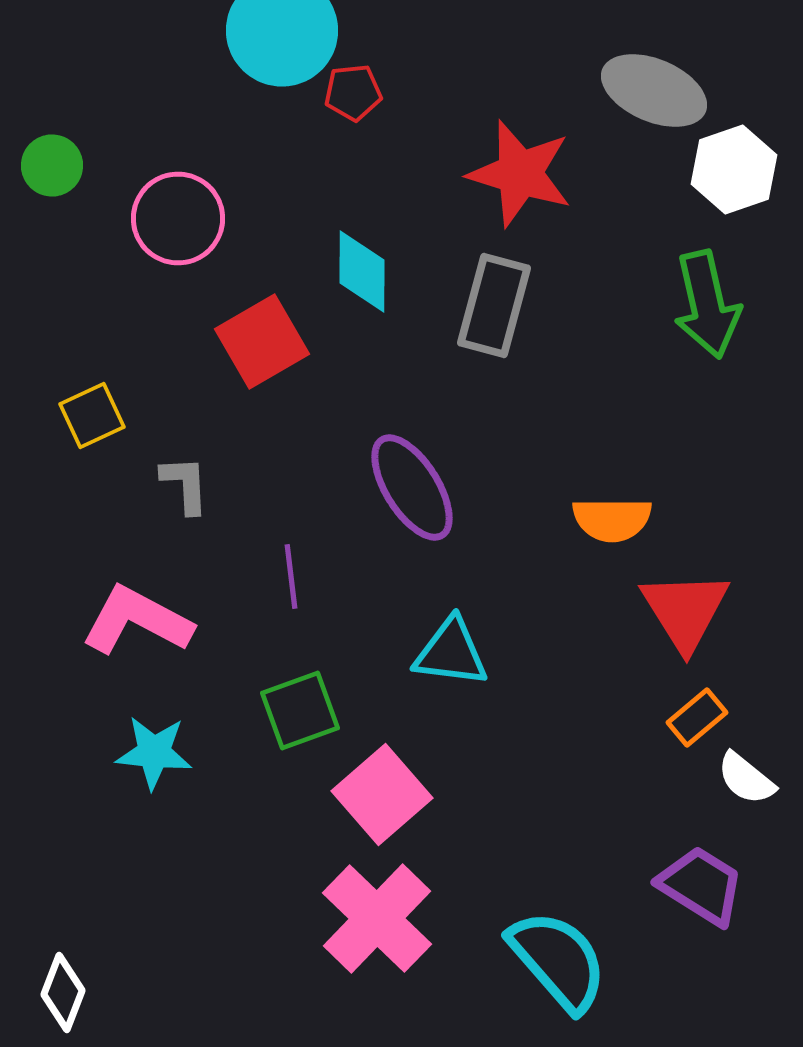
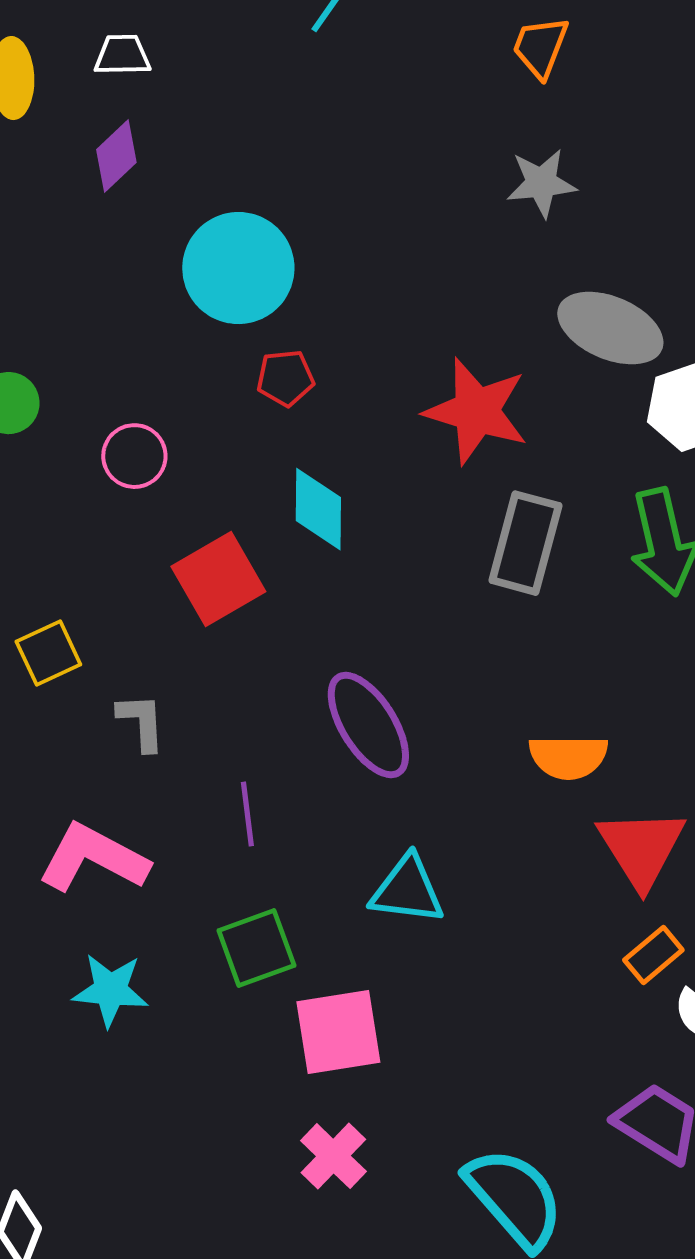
red pentagon: (353, 92) -> (285, 378), moved
pink circle: (178, 218) -> (134, 456), size x0.7
gray rectangle: (494, 306) -> (525, 543), moved
pink square: (382, 794) -> (338, 1032), turned 32
pink cross: (377, 918) -> (333, 1156), size x0.6

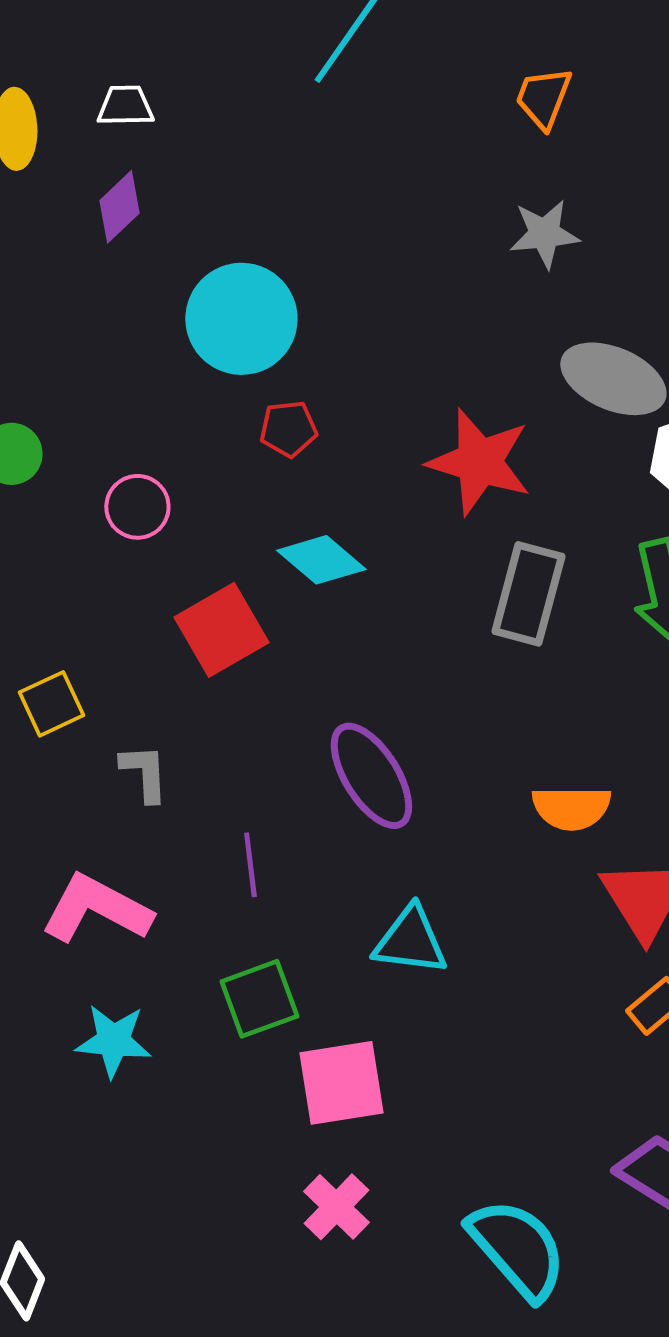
cyan diamond: (318, 509) -> (321, 560), turned -50

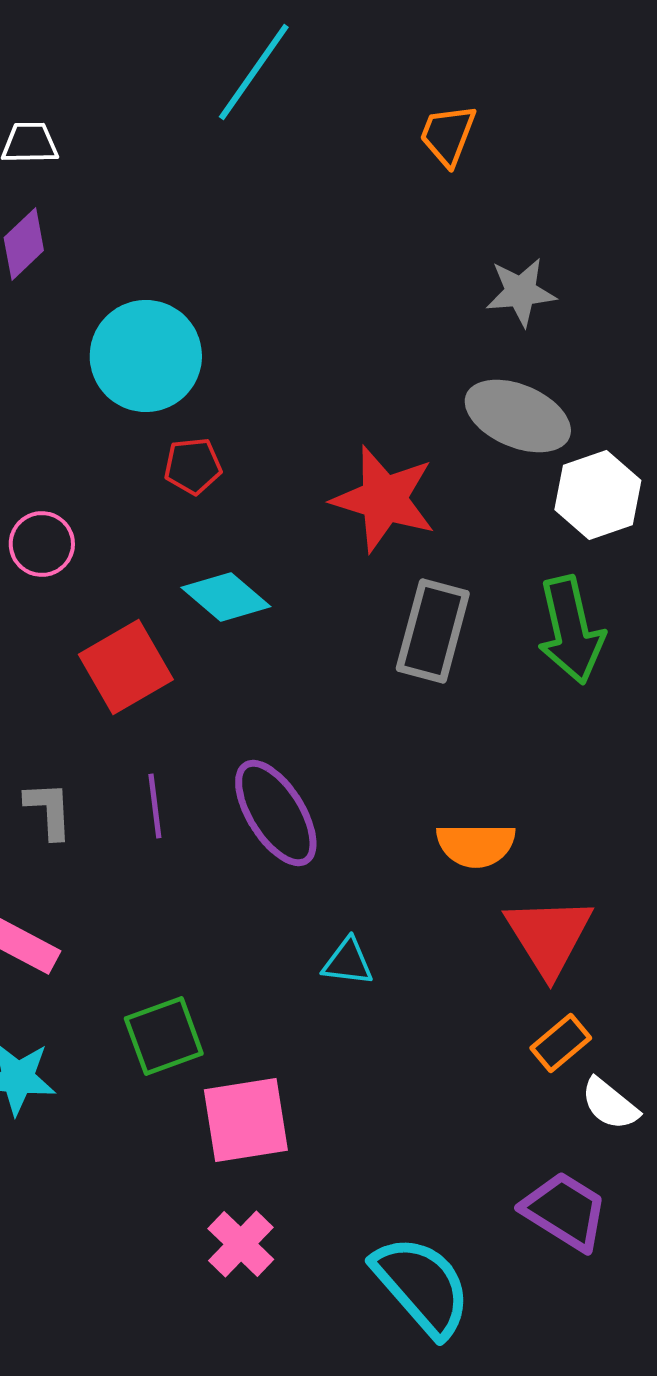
gray star: (544, 234) -> (521, 292), moved
purple line: (250, 865) -> (155, 806), moved
cyan triangle: (410, 941) -> (348, 962), moved, size x0.7

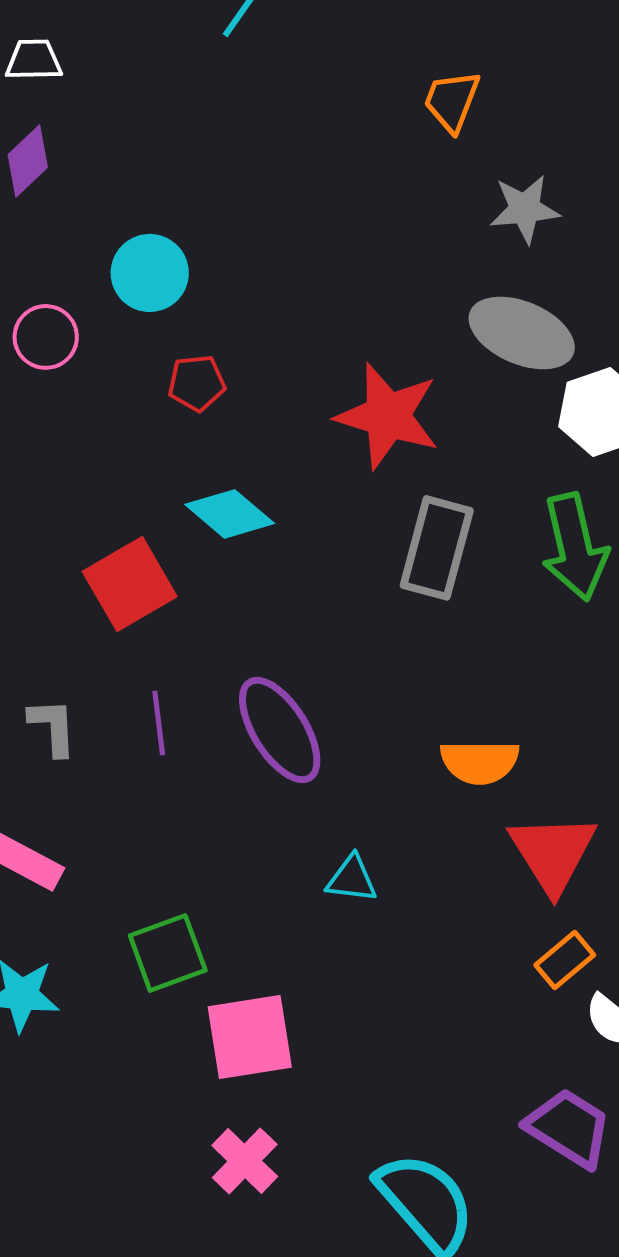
orange trapezoid: (448, 135) -> (452, 101), moved
cyan circle: (146, 356) -> (150, 273), size x0.7
pink circle: (42, 544) -> (46, 337), moved

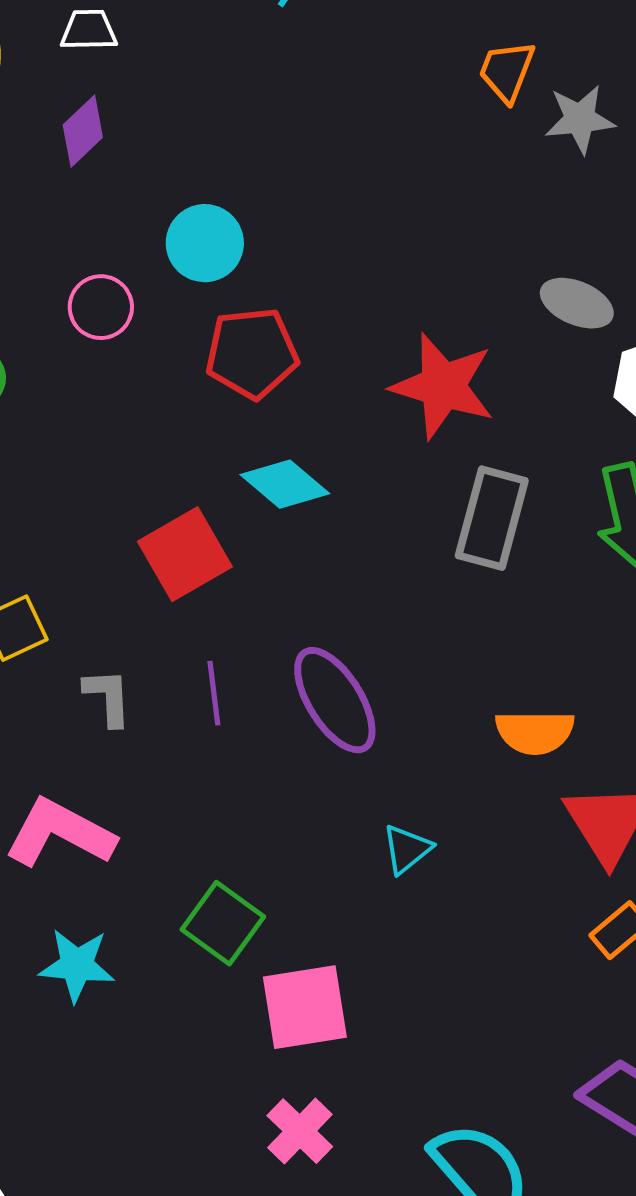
gray star: (525, 209) -> (580, 119), moved
gray ellipse: (522, 333) -> (577, 303), size x0.7
red pentagon: (197, 383) -> (252, 353), size x1.6
cyan triangle: (352, 879) -> (407, 849), turned -46
green square: (168, 953) -> (223, 923), turned -34

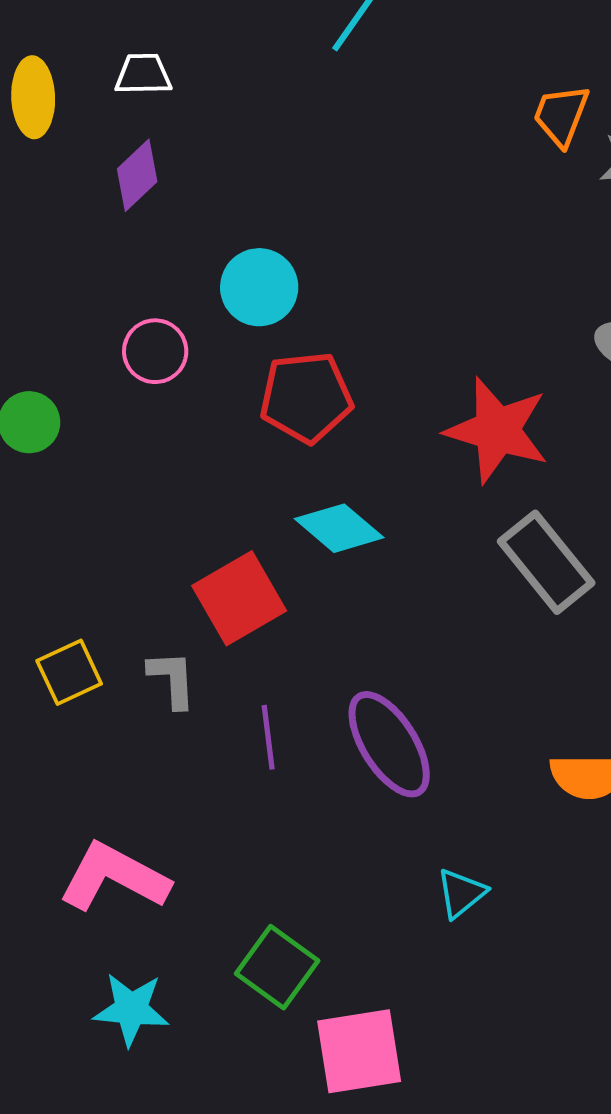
gray rectangle: (492, 518) -> (546, 562), turned -54
gray L-shape: (108, 697) -> (172, 679), moved

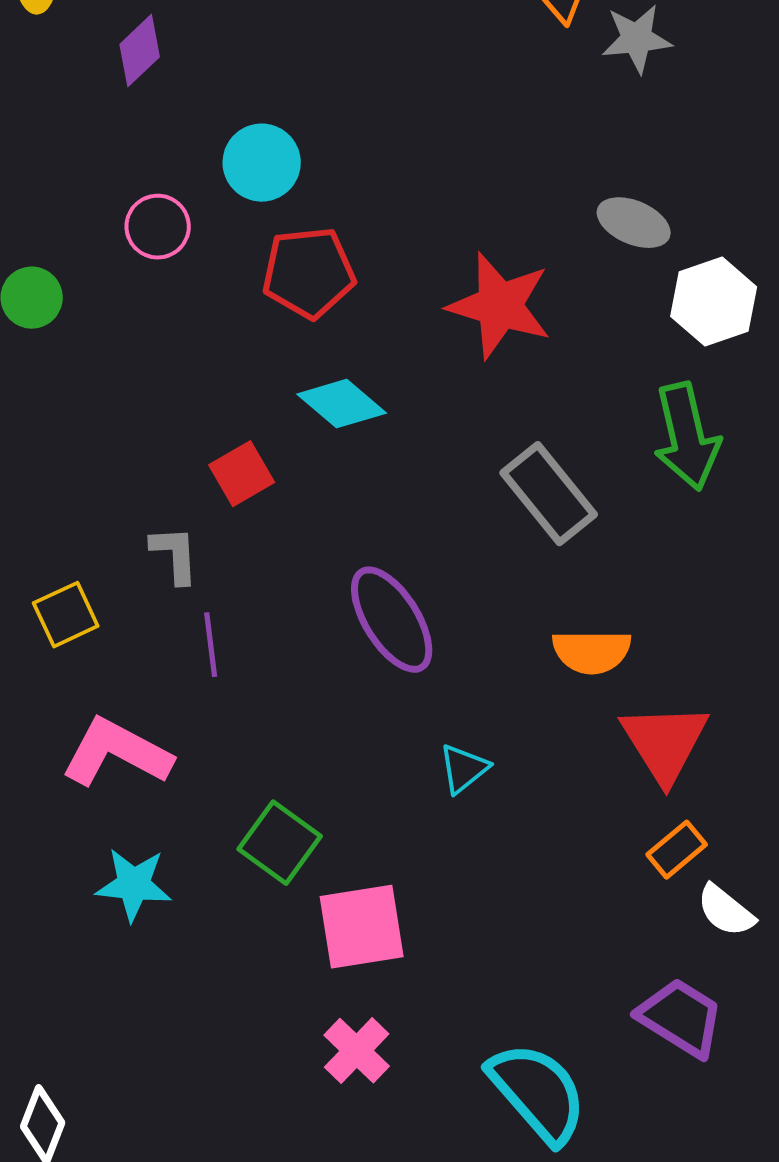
gray rectangle: (546, 562) -> (549, 494), moved
red square: (239, 598) -> (242, 474), size x0.7
yellow square: (69, 672) -> (66, 615), moved
purple line: (268, 737) -> (211, 645), moved

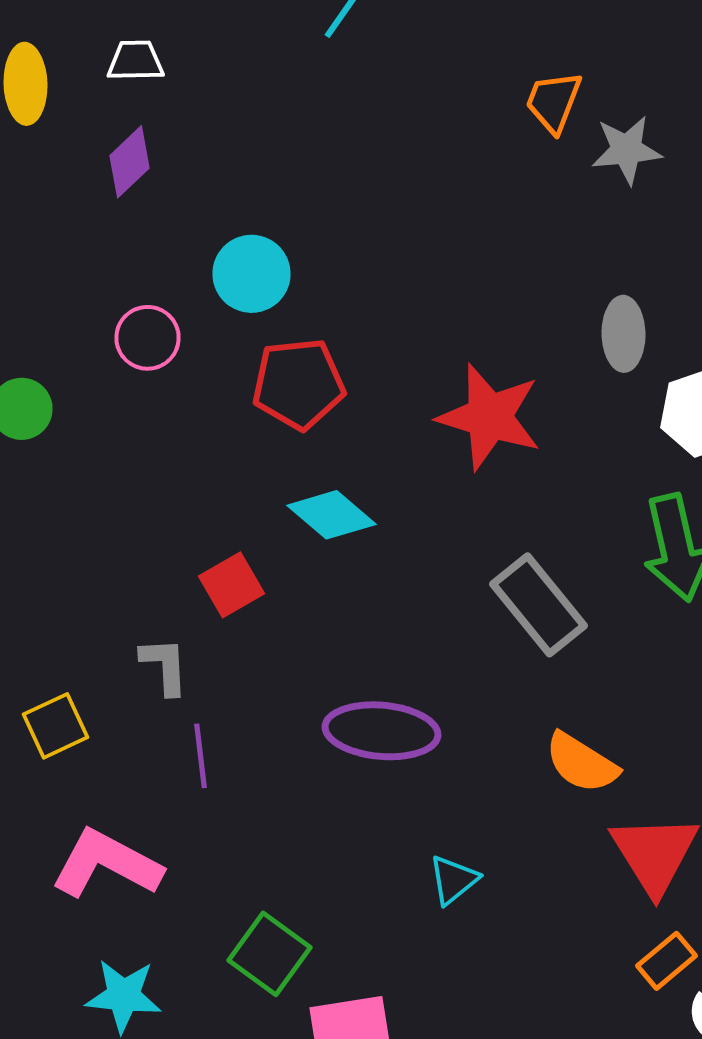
gray ellipse: (634, 223) -> (624, 334), turned 66
purple ellipse: (392, 620) -> (382, 731), turned -53
orange semicircle: (592, 652) -> (582, 763), turned 32

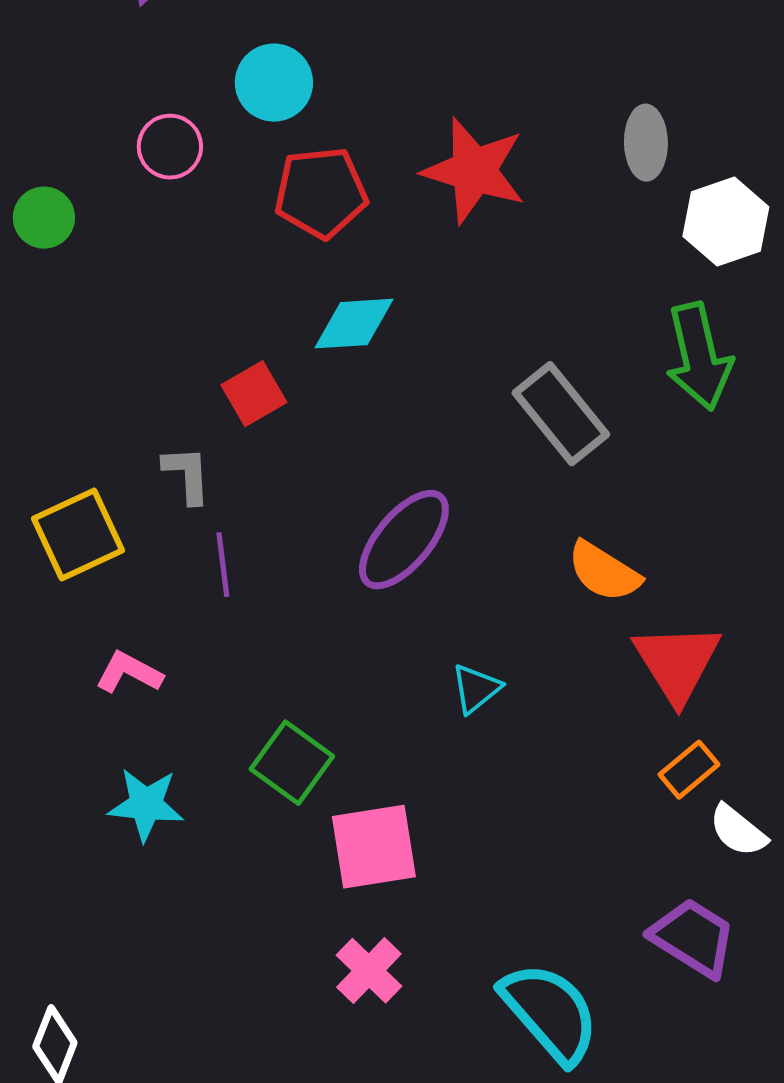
red star: (490, 417) -> (474, 171), moved
cyan diamond: (332, 515) -> (354, 324), turned -44
yellow square: (56, 726) -> (78, 535), size x1.4
purple ellipse: (382, 731) -> (404, 540), turned -55
pink L-shape: (106, 864) -> (129, 673), size x0.6

